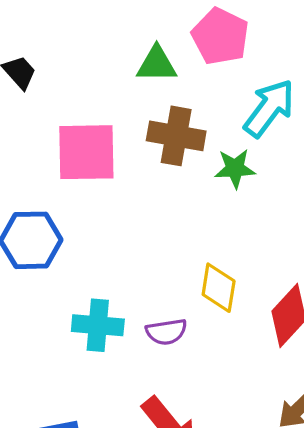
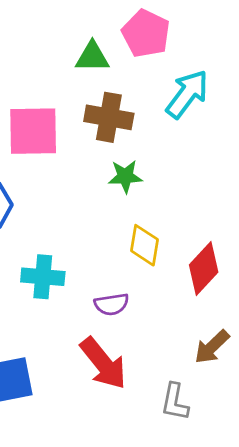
green star: (235, 169) -> (125, 176), moved
purple semicircle: (166, 332) -> (112, 304), moved

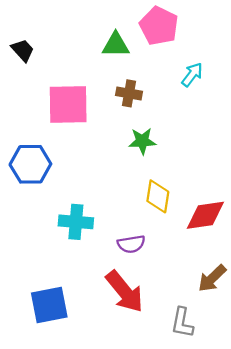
cyan arrow: (187, 94) -> (192, 75), size x0.6
brown cross: (109, 117) -> (129, 93), size x0.7
red diamond: (204, 269) -> (205, 215), turned 39

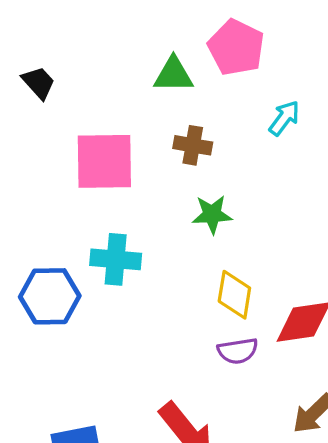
blue hexagon: (30, 164) -> (50, 296), moved
cyan cross: (76, 222) -> (116, 259), moved
purple semicircle: (131, 244) -> (238, 351), moved

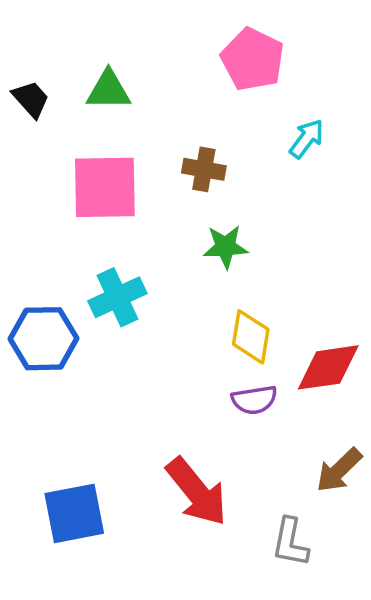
green triangle: (173, 75) -> (108, 90), moved
cyan cross: (116, 259) -> (117, 297), turned -30

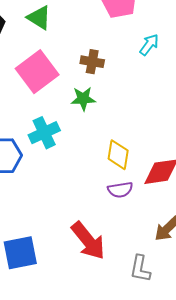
green triangle: (108, 90) -> (39, 18), turned 32
pink square: (105, 187) -> (37, 72), turned -36
green star: (226, 247) -> (83, 99), moved

